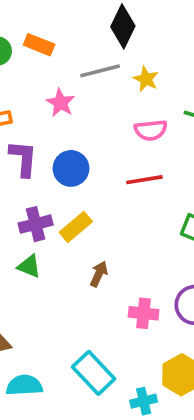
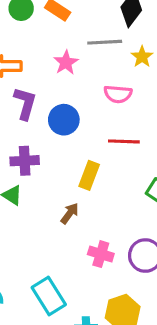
pink semicircle: (151, 130) -> (118, 94), moved
yellow rectangle: (76, 227) -> (89, 175), moved, turned -40

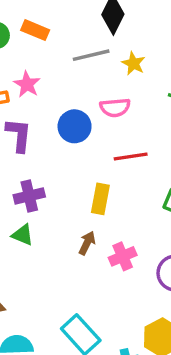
pink star: (66, 63) -> (27, 84), moved
blue circle: (64, 120) -> (75, 126), moved
pink cross: (101, 254) -> (123, 256), moved, turned -30

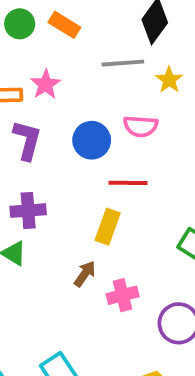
red line: (131, 157) -> (128, 183), moved

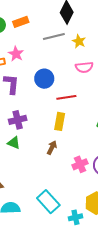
orange rectangle: (64, 25) -> (21, 22), turned -42
pink semicircle: (141, 126) -> (84, 67), moved
pink cross: (123, 295) -> (80, 164), moved

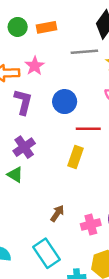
purple cross: (18, 120) -> (24, 147), turned -30
brown arrow: (52, 148) -> (57, 213), moved
pink cross: (80, 164) -> (91, 225), moved

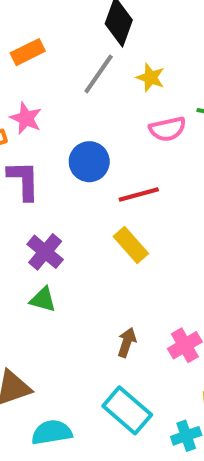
gray line: (84, 52) -> (99, 74), turned -35
yellow rectangle: (75, 157) -> (131, 245), turned -45

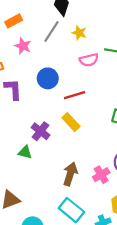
pink star: (26, 118) -> (23, 46), moved
purple cross: (45, 252) -> (41, 131), moved
brown arrow: (127, 342) -> (70, 174), size x1.5

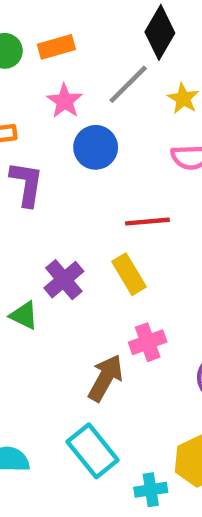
blue circle: (48, 78) -> (96, 147), moved
pink cross: (101, 175) -> (148, 342), moved

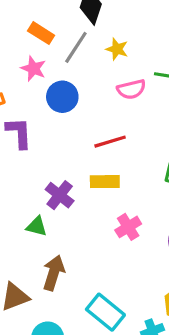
orange rectangle: (56, 47) -> (41, 33), moved, turned 60
yellow rectangle: (129, 274) -> (105, 182), turned -48
brown arrow: (105, 378) -> (54, 273), moved

